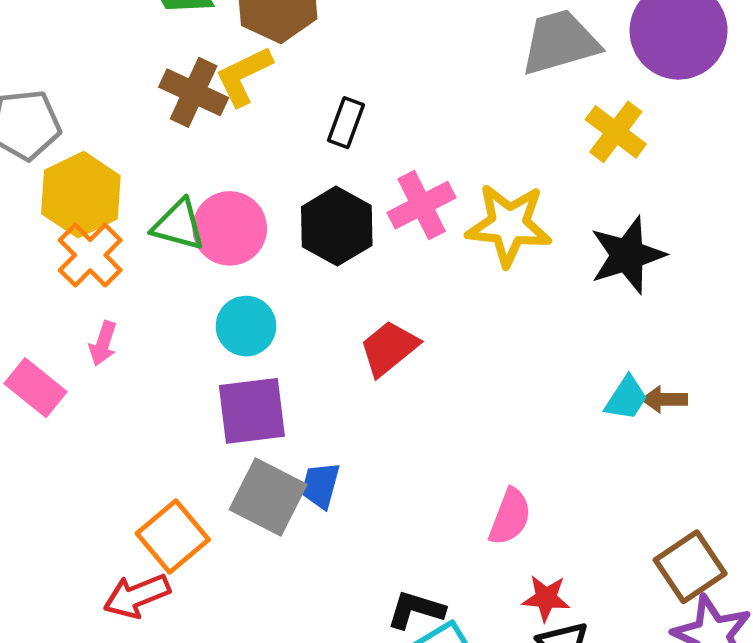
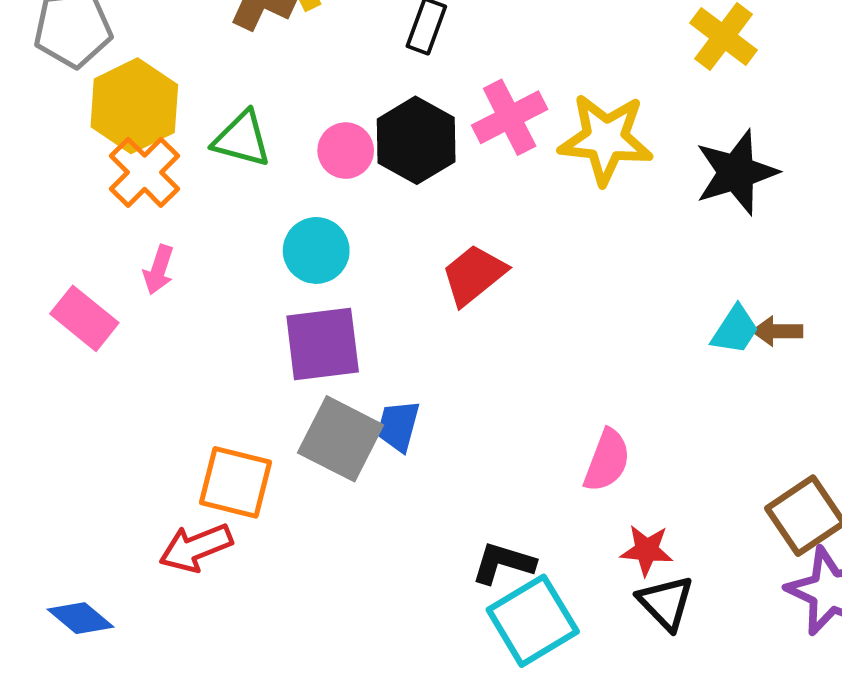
pink circle: (230, 228) -> (346, 151), moved, size x0.7
orange square: (173, 537) -> (236, 482), turned -36

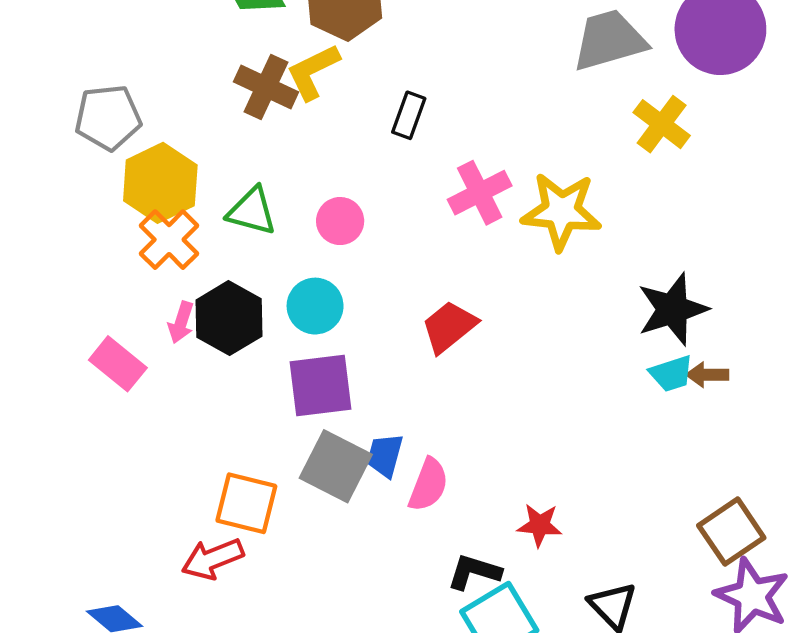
black hexagon: (416, 140) -> (229, 318), moved
black star: (736, 172) -> (672, 309), moved
cyan trapezoid: (735, 330) -> (671, 374), turned 39
pink semicircle: (607, 461) -> (428, 485), moved
red star: (647, 550) -> (540, 525), moved

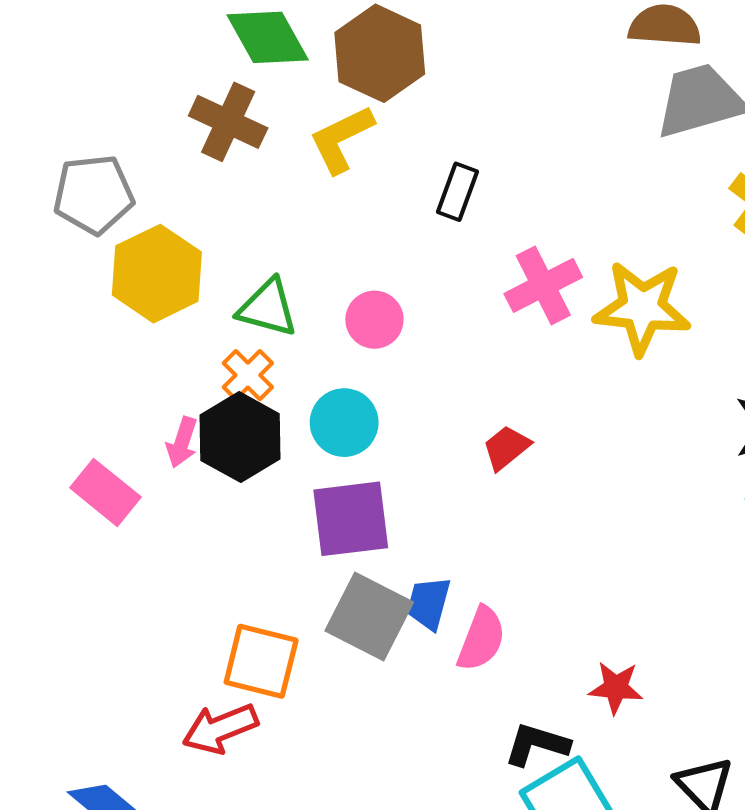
brown cross: (266, 87) -> (228, 122), moved
orange cross: (169, 240) -> (248, 375), moved, size x0.7
red trapezoid: (449, 327) -> (506, 448), size x0.7

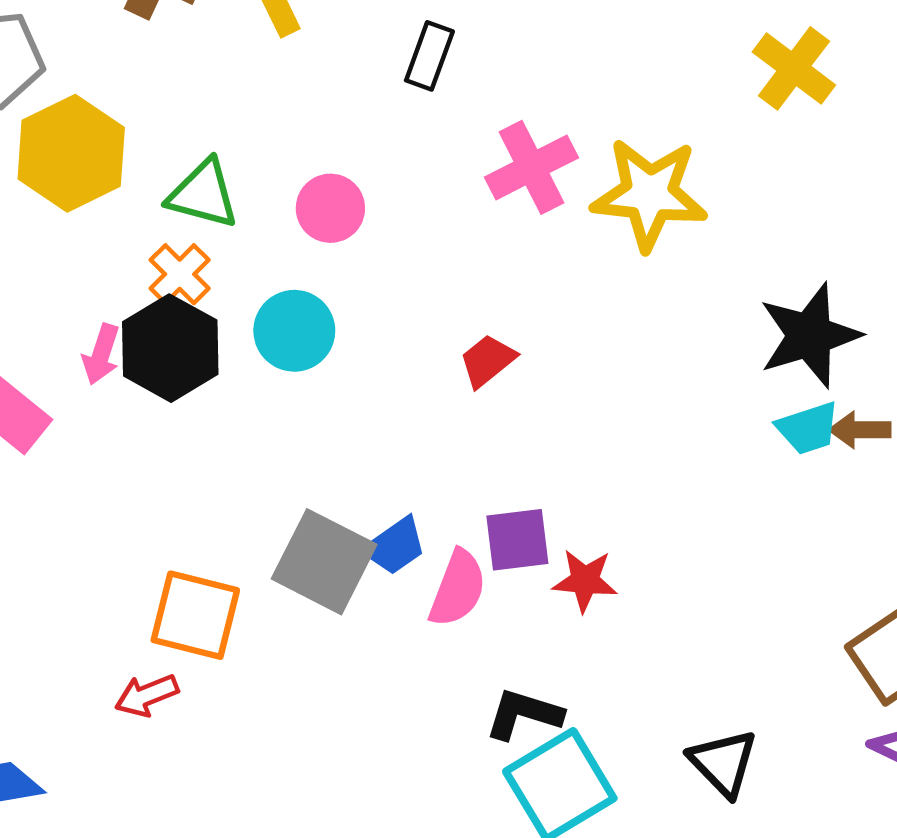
purple square: (351, 519) -> (517, 540), moved, size x0.7
blue trapezoid: (429, 603) -> (395, 546), turned -140
red star: (616, 688) -> (585, 581), moved
red arrow: (220, 729) -> (147, 695), size x0.7

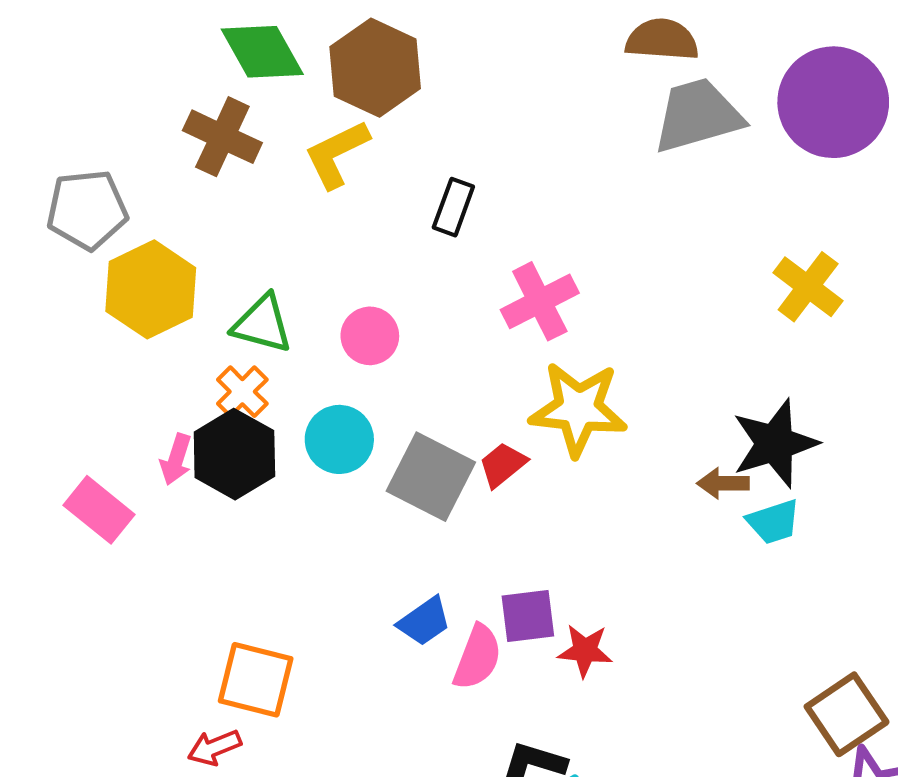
yellow cross: (794, 68) -> (808, 287), moved
yellow star: (649, 194) -> (578, 409), moved
brown arrow: (860, 430) -> (723, 483), moved
gray square: (324, 562) -> (431, 477), moved

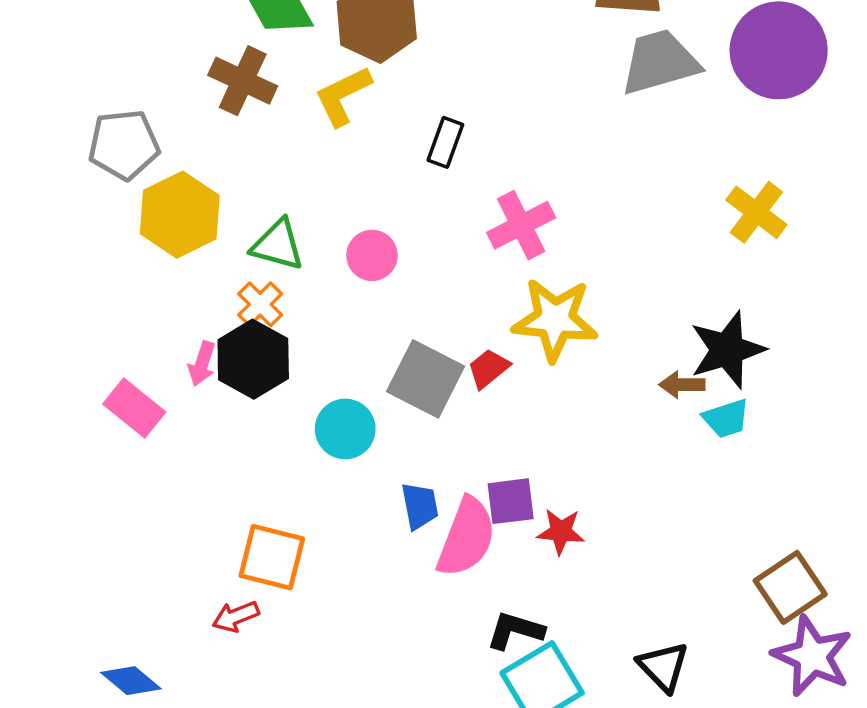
cyan circle: (339, 439) -> (345, 429), moved
blue trapezoid: (424, 621) -> (420, 506), turned -66
pink semicircle: (477, 657) -> (466, 537), size x1.4

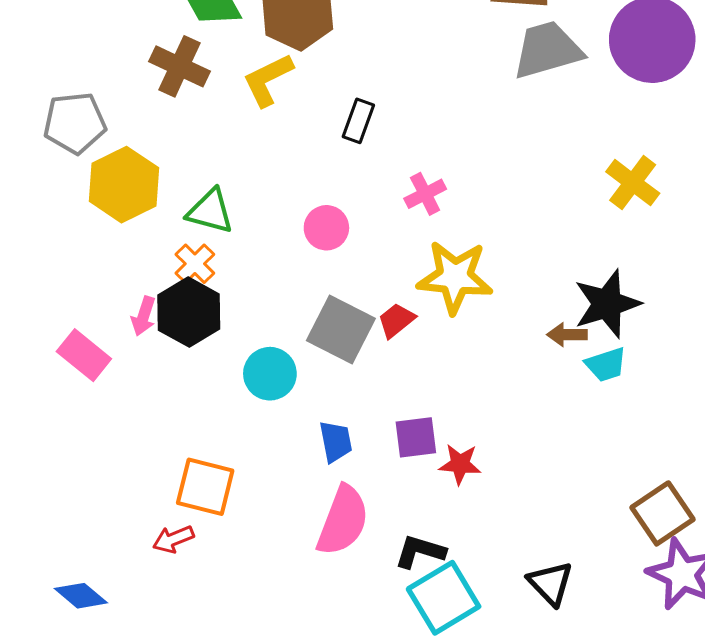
pink cross: (521, 225) -> (425, 194), size x0.7
pink circle: (372, 255) -> (326, 228), moved
pink semicircle: (466, 537) -> (343, 521), moved

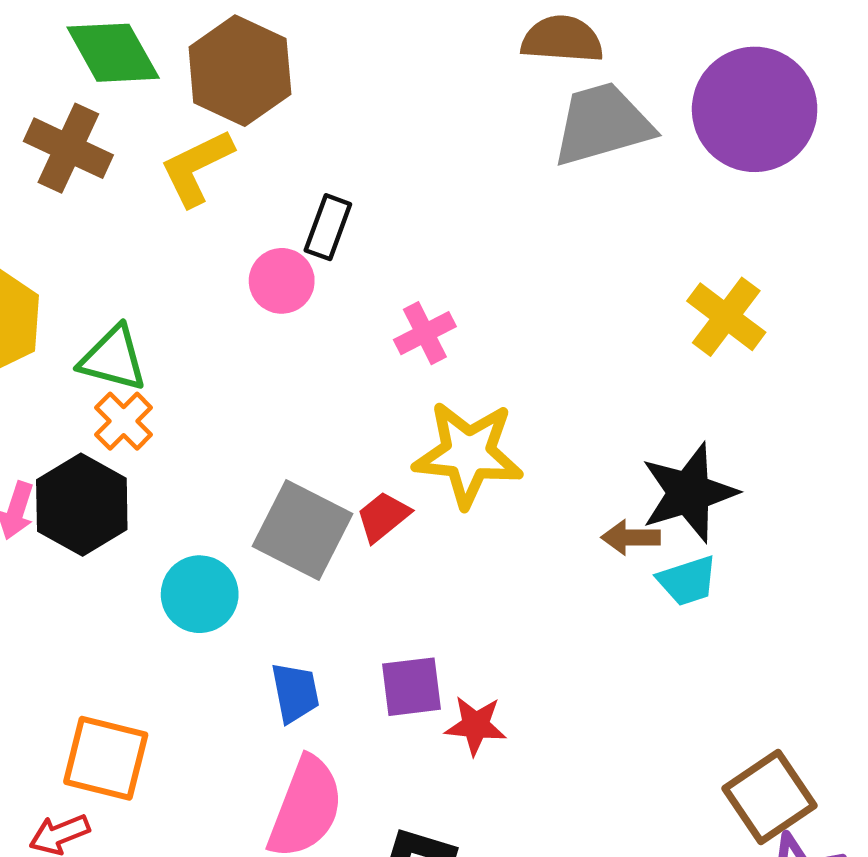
pink circle: (326, 228) -> (282, 281), moved
orange cross: (195, 264) -> (124, 421), moved

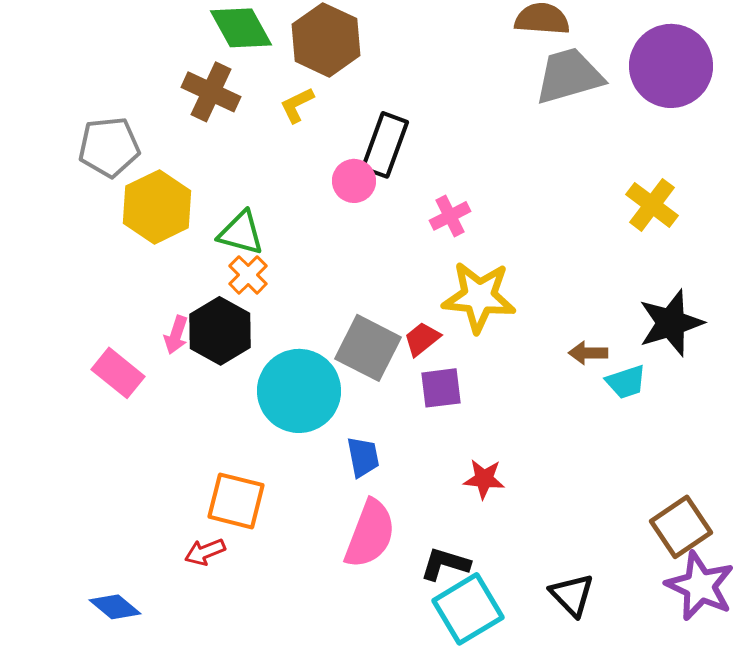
yellow L-shape: (197, 168) -> (297, 105), size x0.7
black rectangle: (328, 227) -> (385, 145), size x1.5
black star: (689, 493) -> (671, 323), moved
cyan circle: (200, 594) -> (299, 391), size x1.6
purple square: (411, 687) -> (441, 388), moved

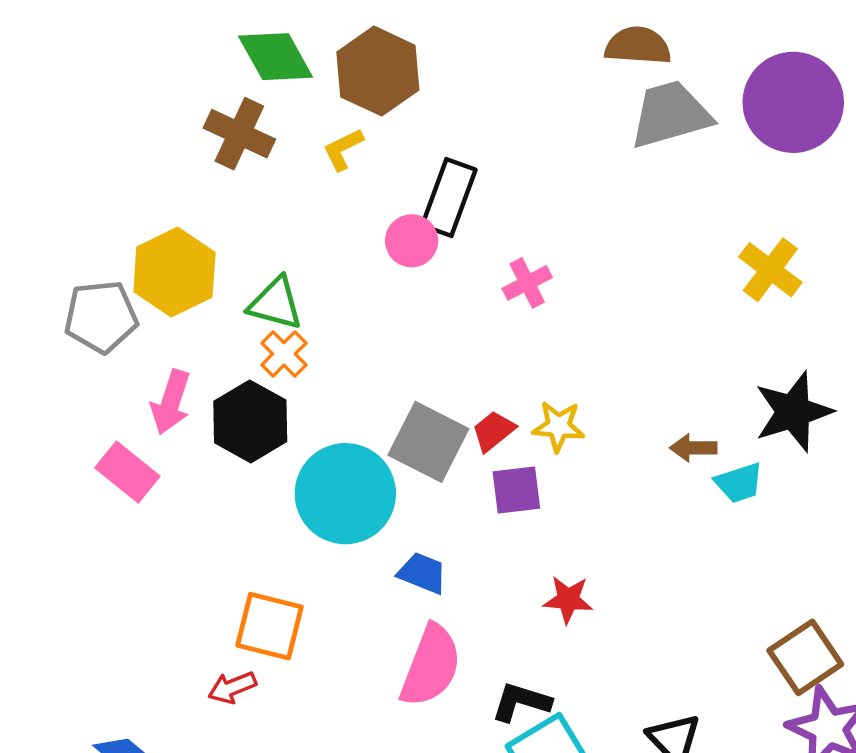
gray pentagon: (109, 147) -> (101, 317), moved
yellow star: (479, 297) -> (558, 426), moved, size x0.6
pink arrow: (176, 335) -> (171, 402), moved, size x1.4
blue trapezoid: (363, 457) -> (422, 573), turned -57

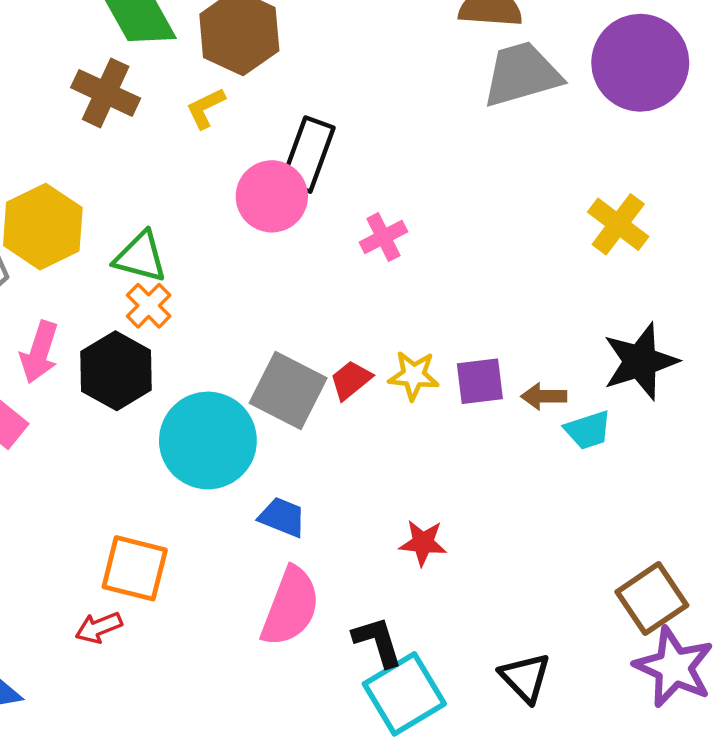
pink circle: (412, 241) -> (272, 196), size x1.4
purple square: (516, 490) -> (480, 381), moved
black L-shape: (521, 702) -> (378, 642), turned 56

